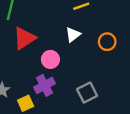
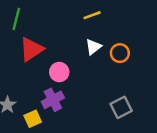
white triangle: (73, 35) -> (93, 47), moved
gray square: (87, 93) -> (121, 107), moved

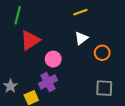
orange circle: (120, 53) -> (102, 53), moved
gray square: (121, 107) -> (104, 88), turned 30

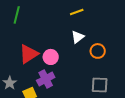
red triangle: (30, 40) -> (29, 54), moved

